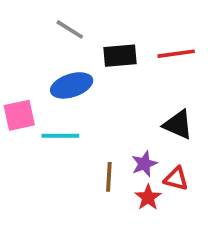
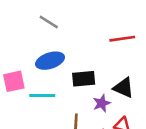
black rectangle: (120, 56) -> (84, 79), moved
purple star: (144, 164) -> (102, 103), moved

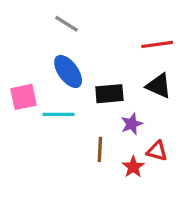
blue ellipse: (50, 61) -> (68, 71), turned 72
black triangle: (124, 88) -> (159, 86), moved

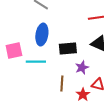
blue ellipse: (68, 71) -> (42, 35), turned 45

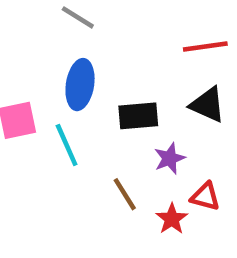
cyan line: (36, 62) -> (67, 145), turned 66
brown line: (62, 84) -> (125, 194), turned -35

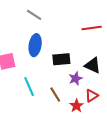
black triangle: (208, 105) -> (93, 65), moved
cyan line: (67, 145) -> (29, 87), moved
red triangle: (205, 196) -> (92, 96), turned -48

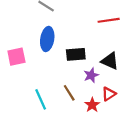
cyan line: (29, 87) -> (41, 99), moved

